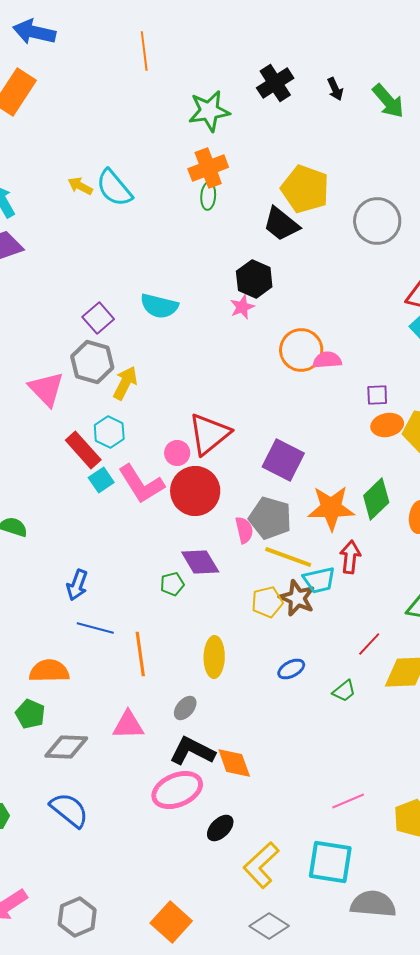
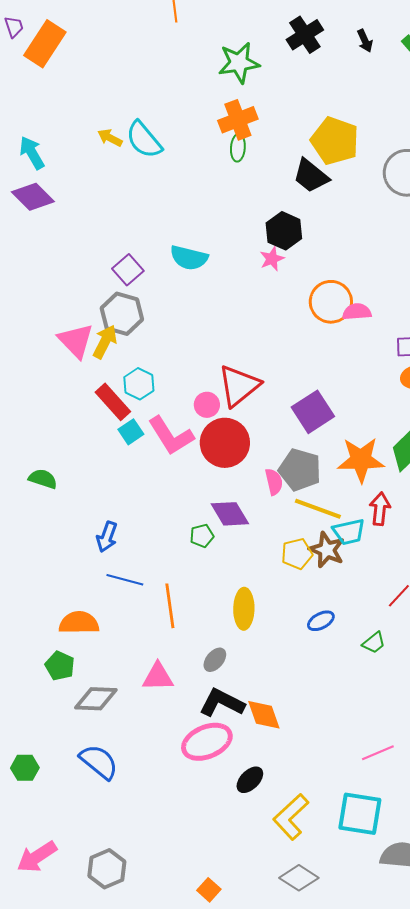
yellow arrow: (125, 383) -> (105, 342), moved
purple square: (283, 460) -> (313, 412), turned 30
orange square: (171, 922) -> (209, 890), moved, size x0.6

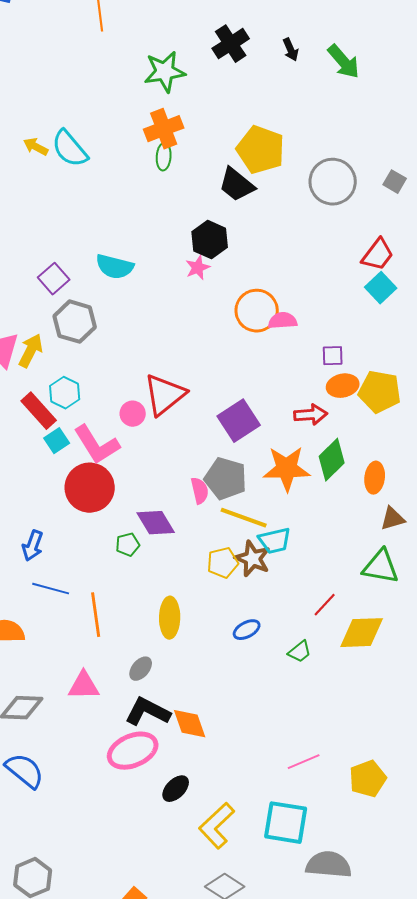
gray hexagon: (122, 314) -> (75, 322), moved
red circle: (225, 443) -> (90, 488), moved
red arrow: (380, 509) -> (311, 415), moved, turned 80

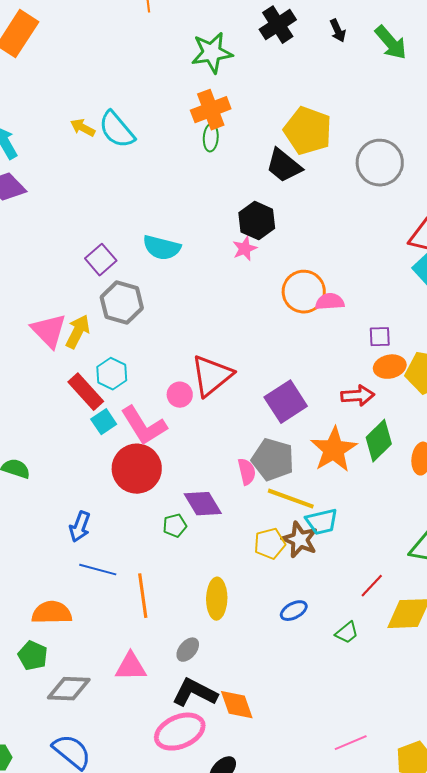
orange star: (287, 469) -> (334, 450), turned -30

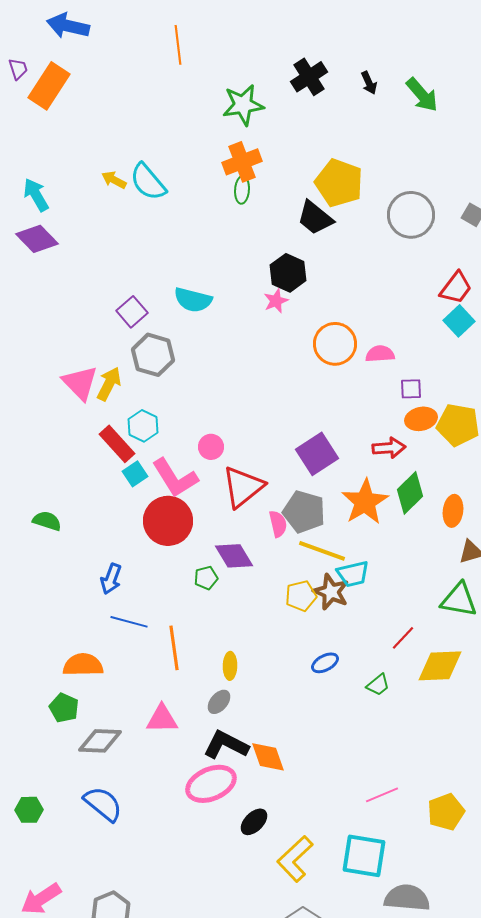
pink semicircle: (330, 302) -> (380, 354), moved
red triangle: (212, 376) -> (243, 487), moved
yellow ellipse: (217, 599) -> (230, 666), moved, size x0.7

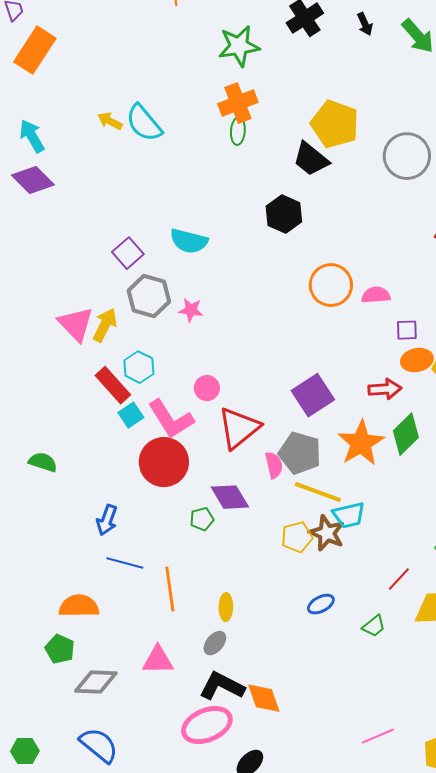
orange rectangle: (49, 86) -> (35, 50), moved
pink star: (276, 301) -> (191, 310), moved, turned 30

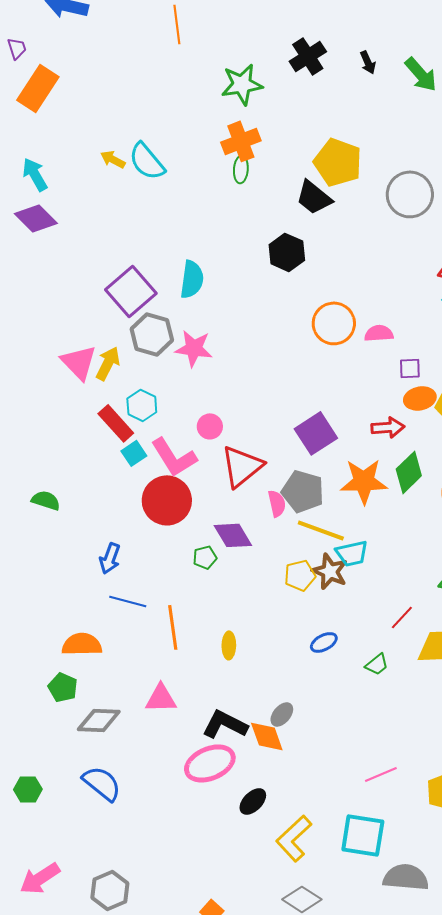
cyan semicircle: (189, 241) -> (192, 279), turned -96
purple square: (128, 253) -> (131, 291), size x1.6
pink star: (191, 310) -> (194, 348), size x1.5
orange star: (361, 443) -> (364, 481), turned 30
gray ellipse: (215, 643) -> (282, 714), moved

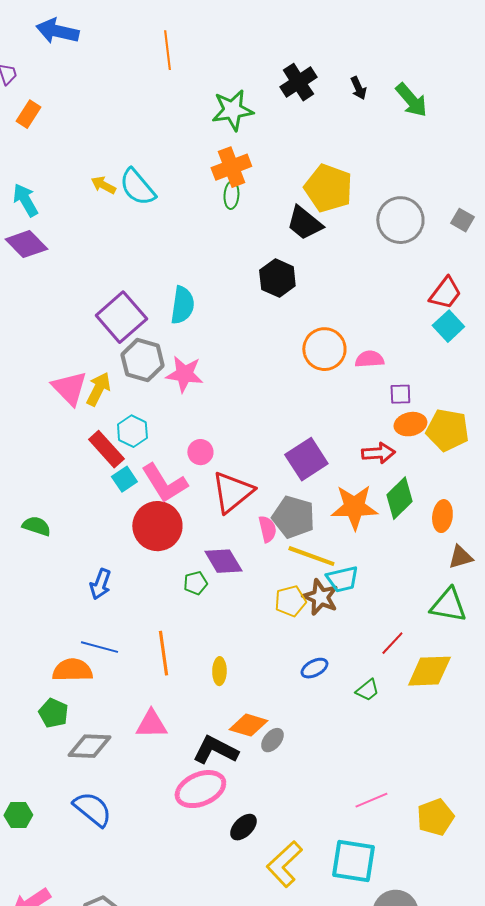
orange rectangle: (38, 88) -> (28, 114), size x0.6
blue line: (128, 601) -> (99, 647), moved
orange diamond: (267, 736) -> (248, 725), moved, turned -54

